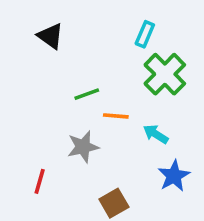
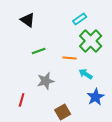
cyan rectangle: (145, 34) -> (80, 19), turned 32
green line: (87, 94) -> (39, 51), moved
orange line: (116, 116) -> (70, 58), moved

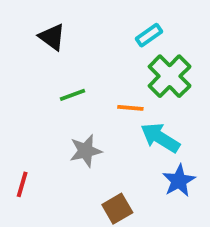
cyan arrow: (86, 74) -> (160, 138), size x1.5
red line: (22, 100) -> (22, 184), moved

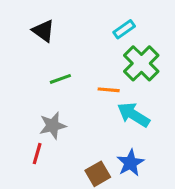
gray star: (86, 151) -> (53, 126), moved
blue star: (179, 181) -> (130, 163), moved
red line: (22, 184) -> (37, 154), moved

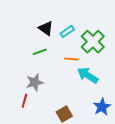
cyan rectangle: (124, 29) -> (67, 31), moved
black triangle: (43, 31) -> (46, 28), moved
blue star: (130, 163) -> (102, 107), moved

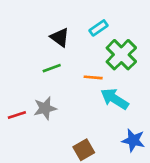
cyan rectangle: (67, 31) -> (99, 28), moved
red line: (24, 101) -> (17, 115), moved, turned 56
blue star: (102, 107) -> (133, 140), turned -30

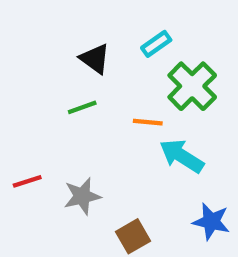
gray star: (45, 108) -> (82, 196), moved

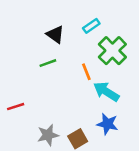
orange line: (148, 122) -> (86, 72), turned 63
gray star: (82, 196) -> (48, 135), moved
blue star: (211, 222) -> (107, 124), moved

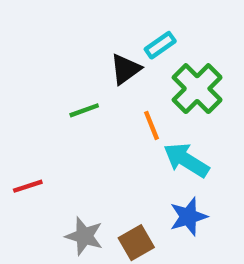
black triangle: (55, 35) -> (125, 69), moved, turned 48
blue star: (107, 124) -> (188, 217), turned -30
gray star: (48, 135) -> (84, 236), turned 30

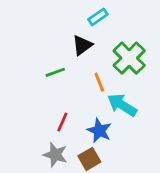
cyan rectangle: (160, 45) -> (98, 17), moved
red line: (28, 186) -> (62, 122), moved, turned -48
blue star: (188, 217) -> (99, 131), moved, turned -30

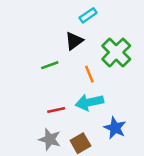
cyan arrow: (122, 105) -> (89, 102), moved, turned -44
red line: (62, 122) -> (56, 110), turned 54
blue star: (99, 131) -> (115, 128), moved

